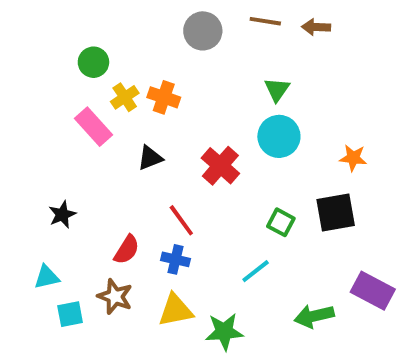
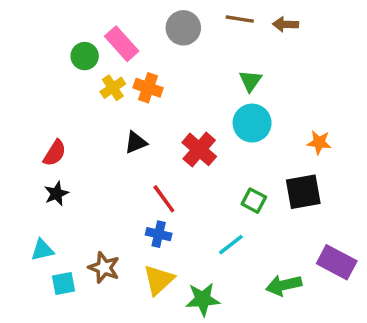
pink rectangle: (93, 127) -> (122, 44), moved
red semicircle: (127, 250) -> (55, 153), moved
yellow triangle: (175, 310) -> (159, 280), turned -32

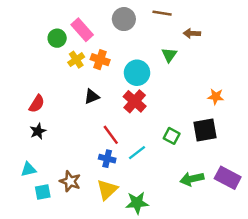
brown arrow: (286, 24) -> (192, 33), moved
cyan circle: (252, 123) -> (137, 73), moved
cyan line: (231, 245) -> (137, 153), moved
green arrow: (284, 285) -> (192, 179), moved

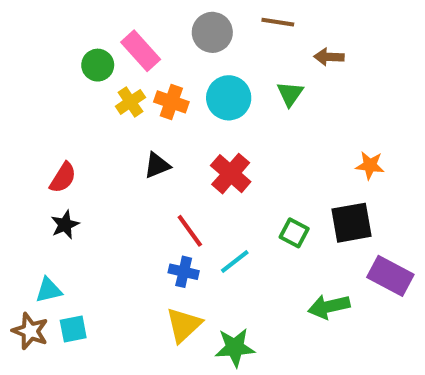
cyan circle: (137, 73) -> (229, 98), moved
purple rectangle: (228, 178) -> (390, 276), moved
brown star: (70, 181) -> (30, 331), moved

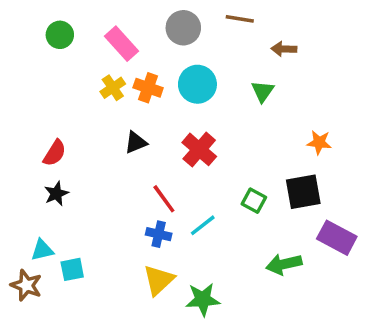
green circle: (98, 65) -> (60, 35), moved
green triangle: (290, 94) -> (263, 91), moved
cyan square: (73, 329) -> (72, 269), moved

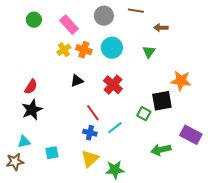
orange star: (319, 142) -> (181, 81), size x1.5
black square: (303, 192) -> (162, 101), moved
black star: (56, 194) -> (32, 110), size x1.5
cyan square: (72, 269) -> (52, 153), moved
brown star: (26, 285) -> (15, 162), turned -30

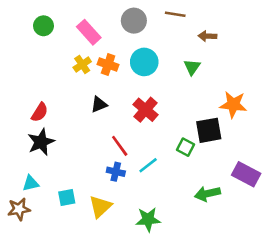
yellow triangle: (90, 159) -> (100, 207), moved

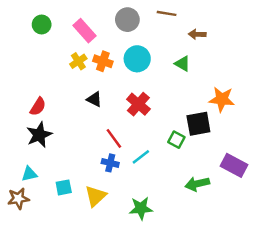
green triangle: (192, 67) -> (183, 64), turned -35
black triangle: (99, 105) -> (94, 99), turned 49

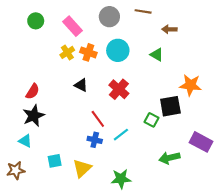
cyan triangle: (29, 174) -> (25, 141), moved, turned 40

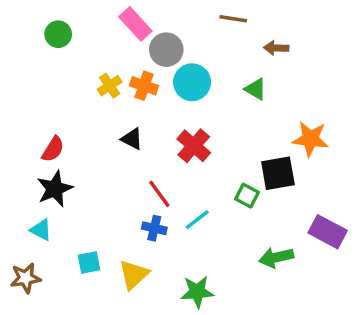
gray circle: (109, 17) -> (166, 50), moved
pink rectangle: (73, 26) -> (135, 24), moved

